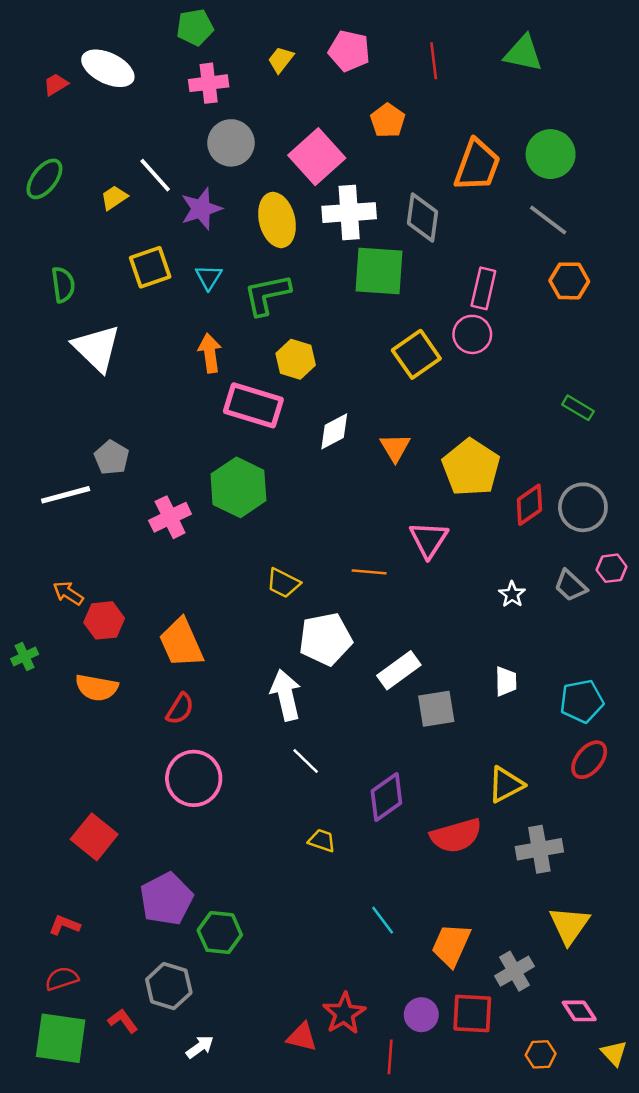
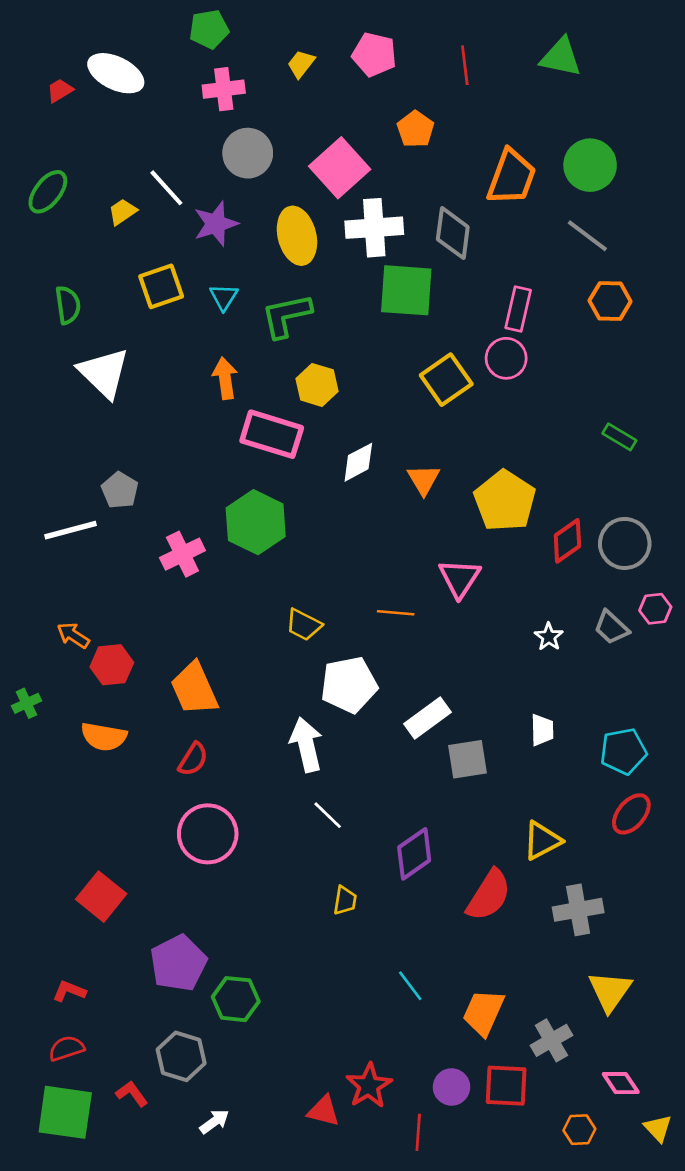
red semicircle: (456, 836) -> (489, 895), turned -42
yellow trapezoid: (322, 841) -> (345, 900), turned 80

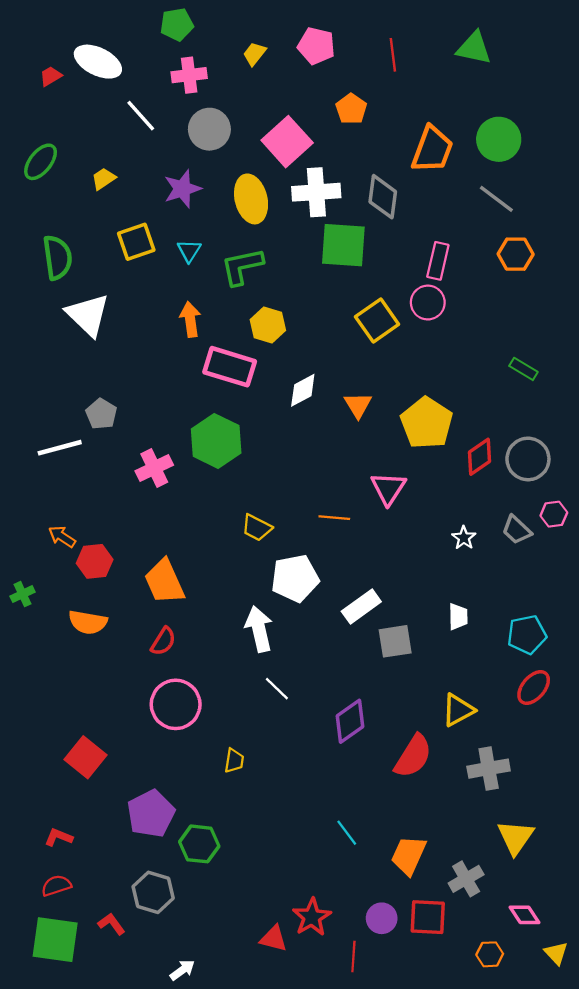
white line: (166, 188) -> (141, 116), moved
green semicircle: (68, 305) -> (57, 257), size x1.4
yellow trapezoid: (345, 900) -> (234, 761), moved
white arrow: (214, 1122) -> (182, 970), moved

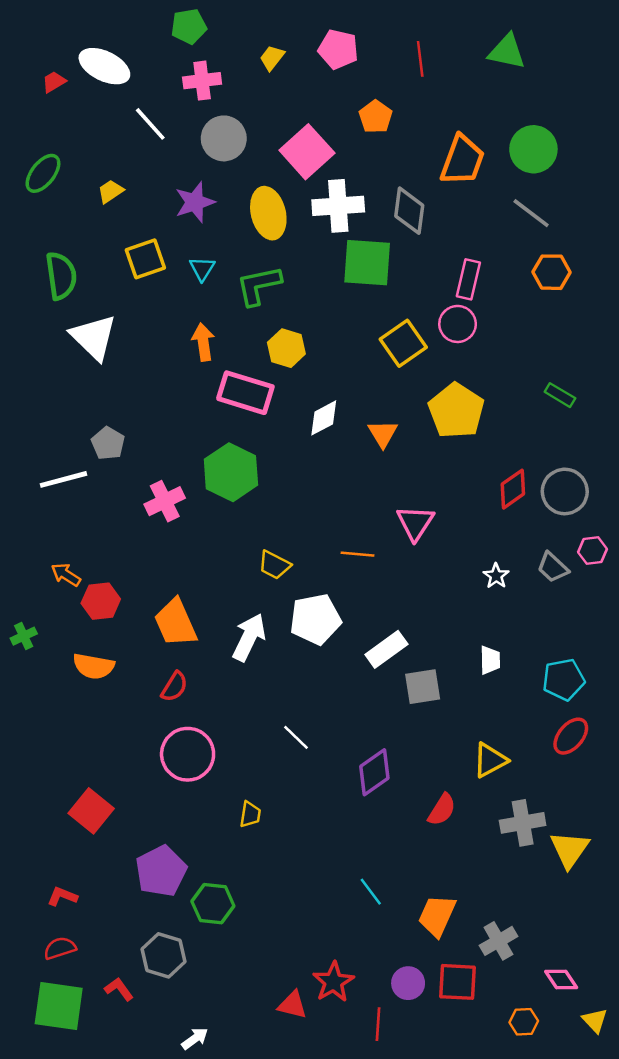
yellow pentagon: (427, 423) -> (456, 411), moved
white arrow: (259, 629) -> (249, 637), moved, turned 39
red semicircle: (413, 756) -> (442, 810), size x0.7
yellow triangle: (516, 837) -> (570, 849), moved

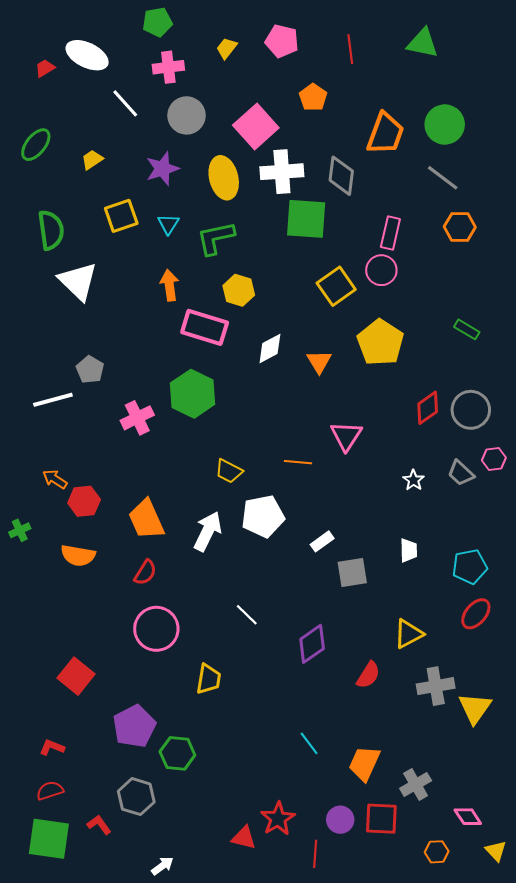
white rectangle: (386, 649) -> (322, 541), size x0.7
yellow trapezoid: (250, 814) -> (209, 679), size x1.4

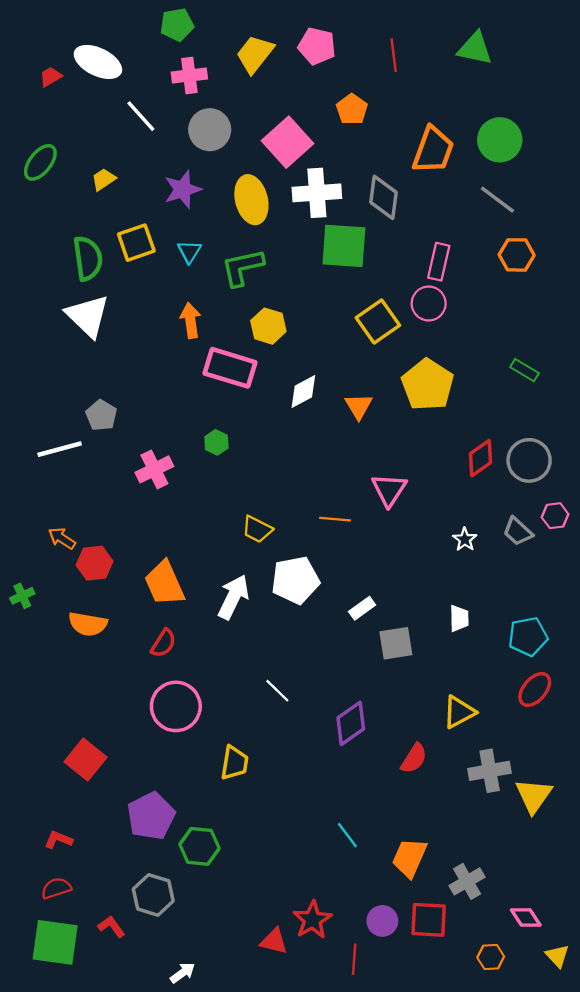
yellow trapezoid: (227, 48) -> (255, 54), size x1.6
green semicircle: (51, 230) -> (88, 258), moved
green hexagon: (193, 394) -> (216, 442), size x0.5

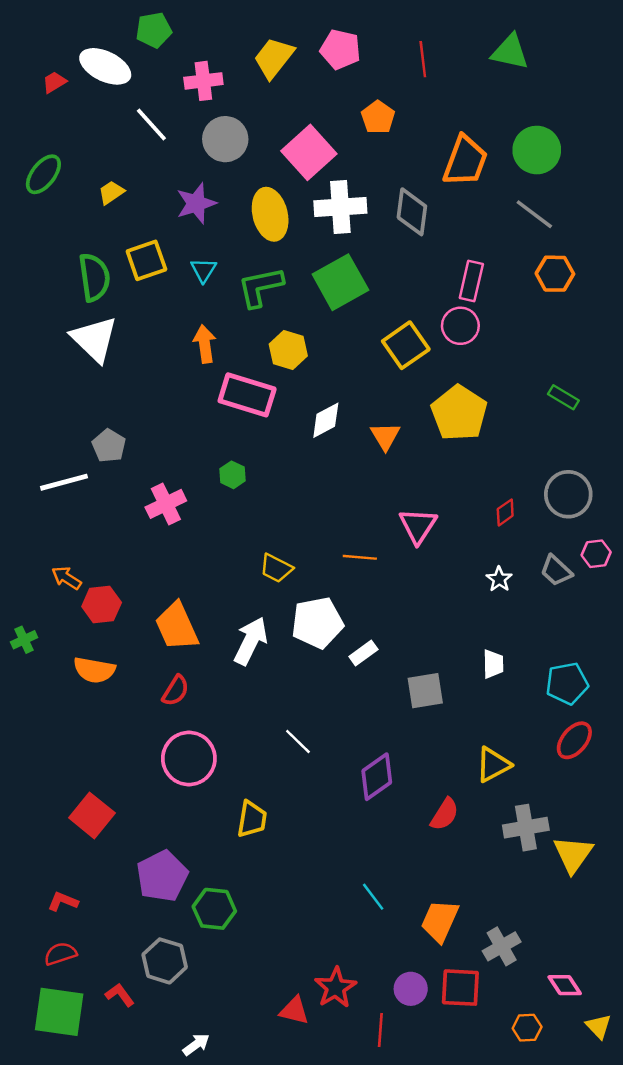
green pentagon: (177, 25) -> (154, 30), moved
green square: (344, 246) -> (340, 282), moved, turned -33
red diamond: (481, 458) -> (505, 512), moved, size x0.7
white rectangle: (362, 608) -> (363, 653), moved

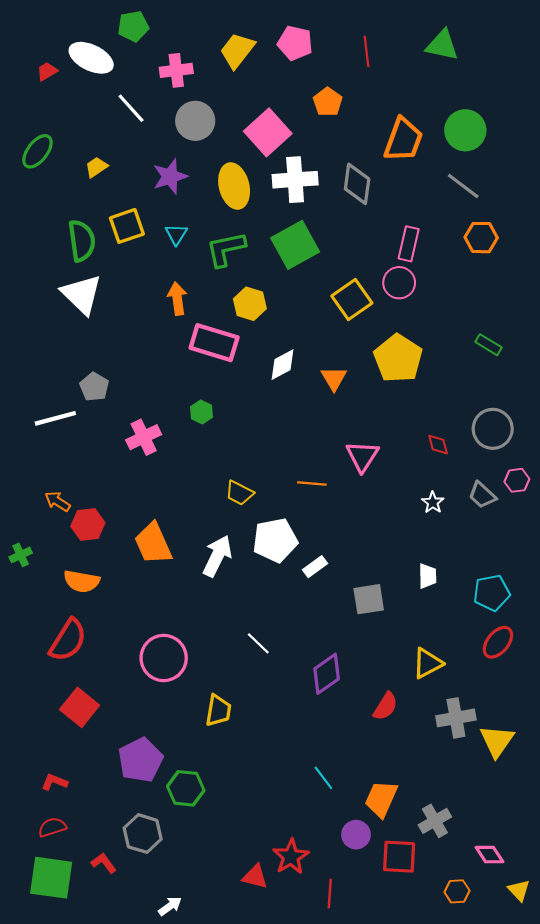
red diamond: (505, 512) -> (438, 445), turned -70
red semicircle: (176, 691) -> (68, 640), moved, size x1.6
purple circle: (411, 989) -> (356, 835), moved

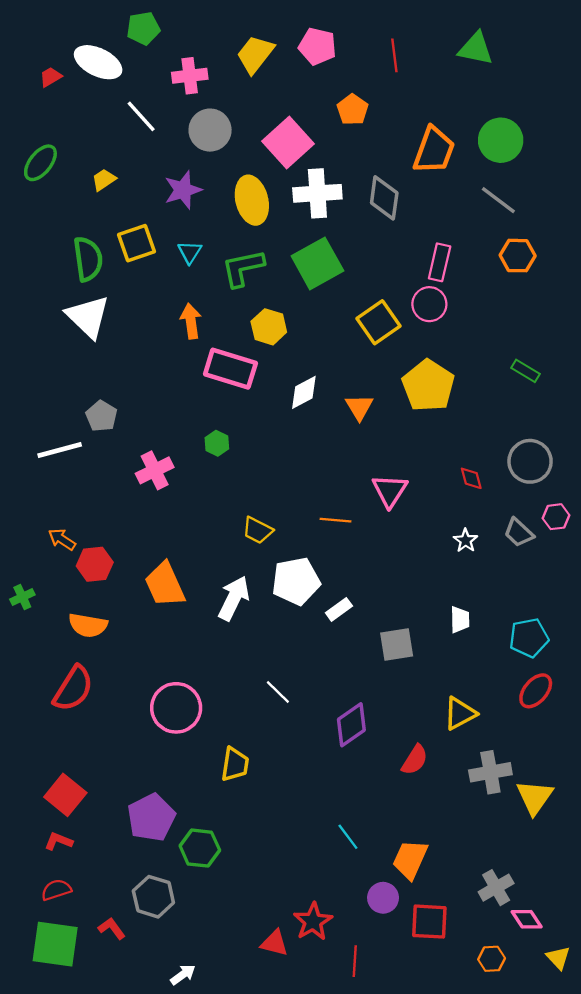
red square: (80, 707) -> (65, 795), moved
gray cross: (435, 821) -> (496, 888), moved

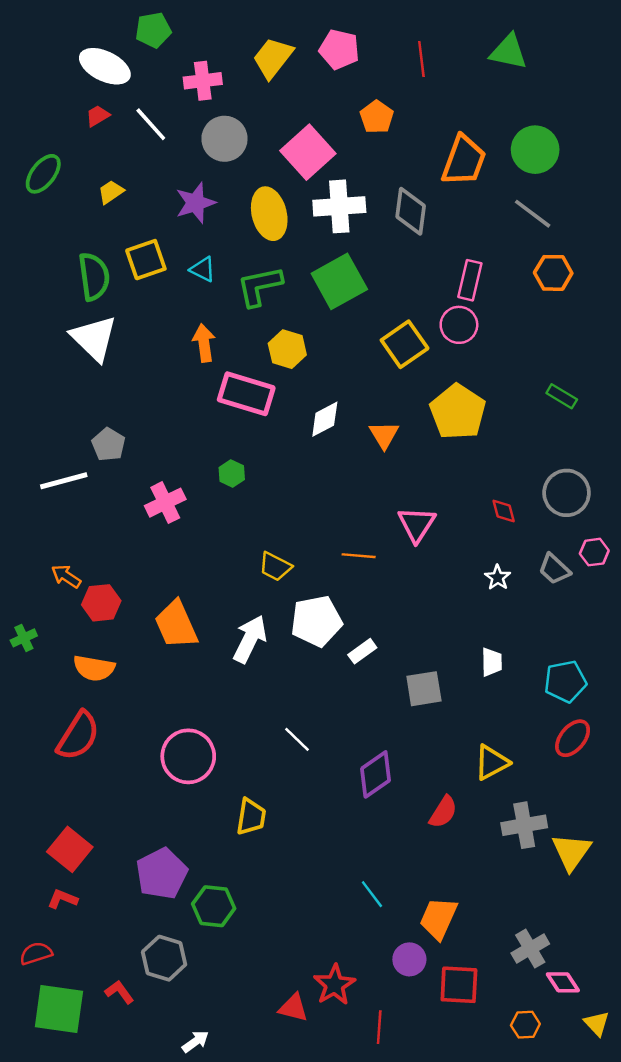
red trapezoid: (51, 77) -> (98, 116), moved
cyan triangle: (190, 252) -> (203, 269), turned -35
red semicircle: (56, 890) -> (36, 953), moved

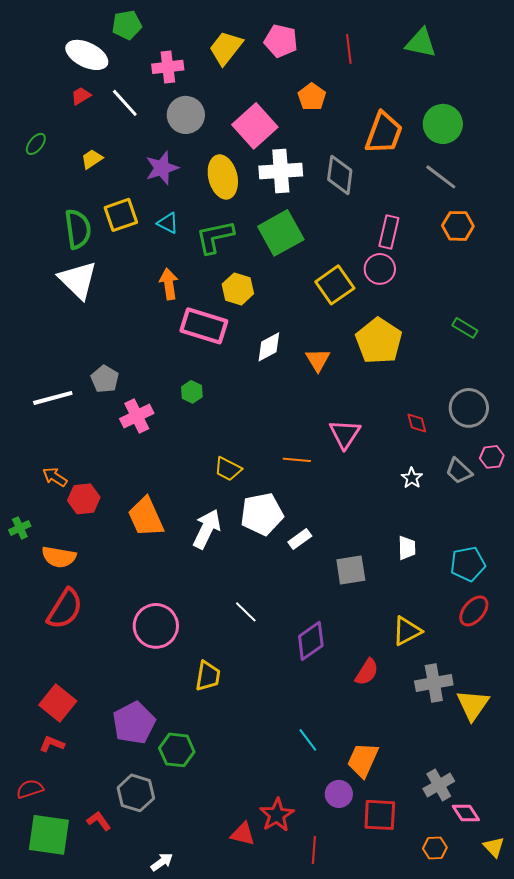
green ellipse: (43, 174) -> (36, 144), size x0.7
gray pentagon: (108, 445) -> (105, 379), moved
orange semicircle: (94, 668) -> (59, 557), moved

